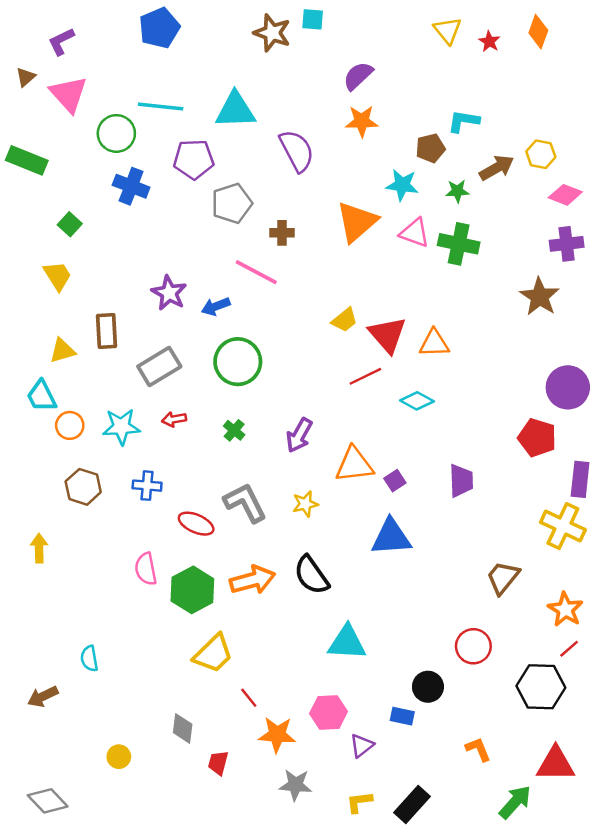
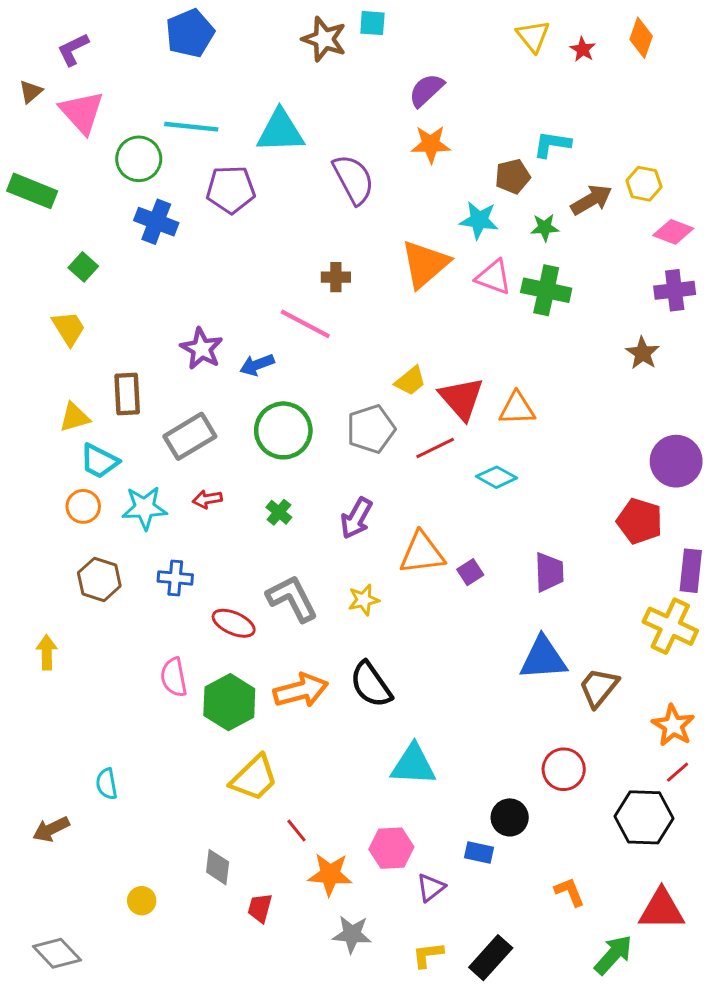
gray pentagon: (232, 203) -> (371, 429), moved
brown star: (540, 297) -> (643, 353), size x0.7
cyan trapezoid: (42, 396) -> (99, 461), moved, turned -36
blue triangle: (391, 537) -> (543, 658), moved

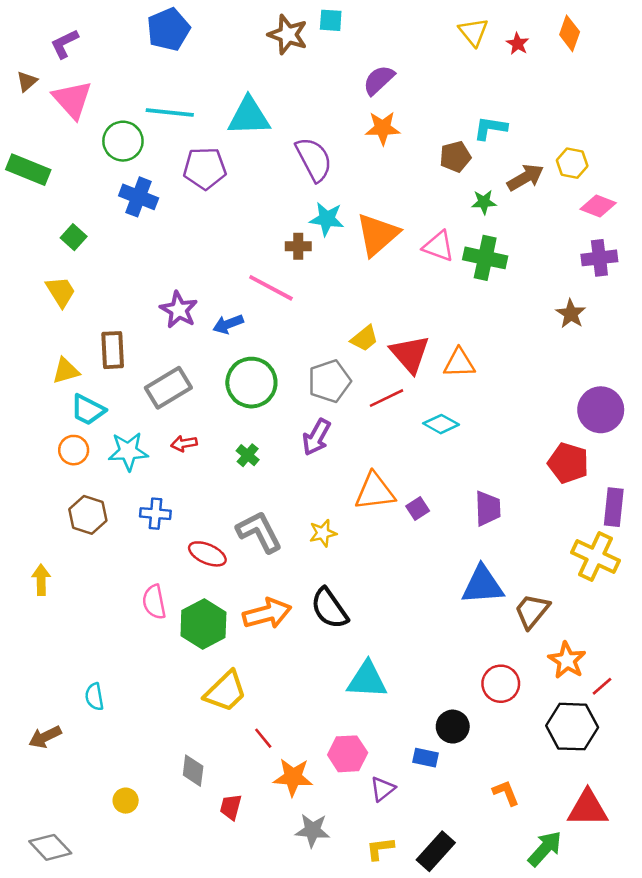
cyan star: (479, 220) -> (327, 219), moved
purple arrow: (356, 518) -> (316, 437), moved
orange star: (673, 725) -> (567, 660), moved

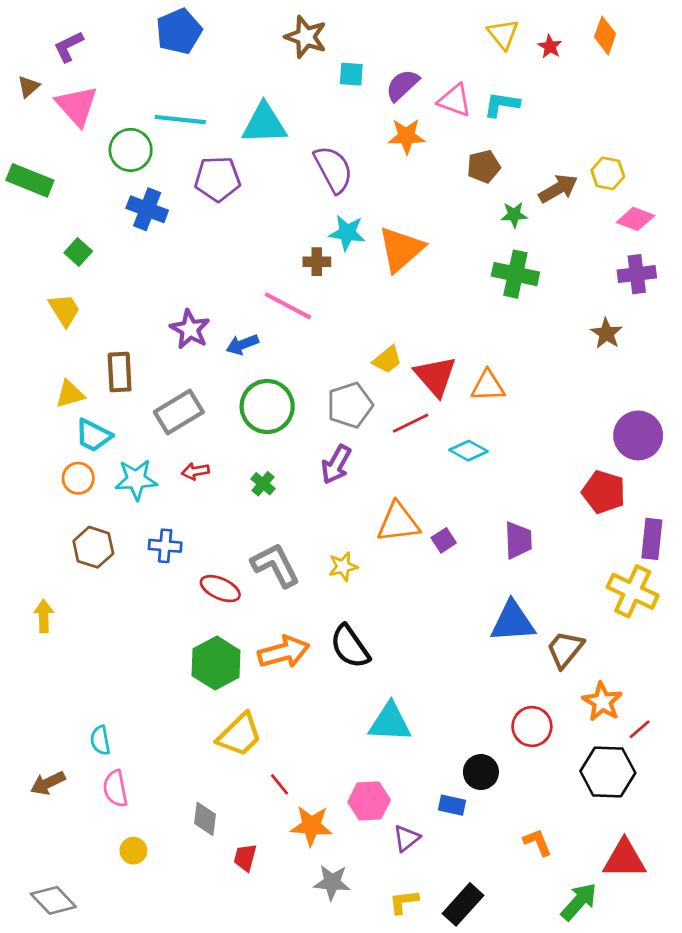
cyan square: (331, 20) -> (351, 74), moved
cyan L-shape: (490, 128) -> (502, 104), moved
pink triangle: (438, 246) -> (455, 100), moved
pink semicircle: (154, 602) -> (115, 789), moved

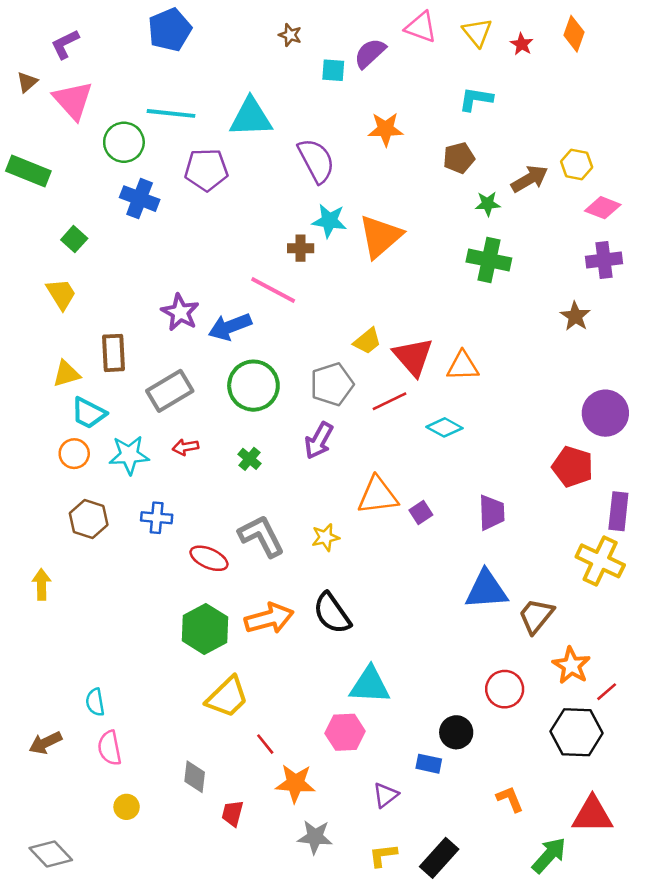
brown star: (306, 37) -> (290, 35), size x0.6
purple semicircle: (402, 85) -> (370, 53), moved
pink triangle: (455, 100) -> (421, 27), moved
blue arrow: (242, 344) -> (230, 327), size x1.4
pink hexagon: (369, 801) -> (345, 732), moved

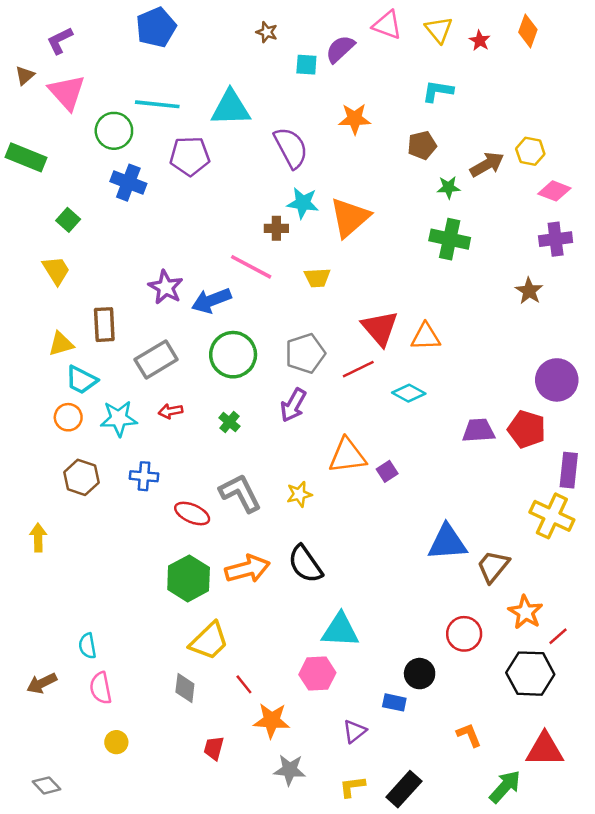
yellow trapezoid: (367, 341) -> (317, 278), moved, turned 36
purple trapezoid: (492, 512) -> (479, 430), moved, turned -92
gray diamond: (195, 777) -> (185, 688), moved
gray diamond: (51, 854) -> (47, 785), size x0.7

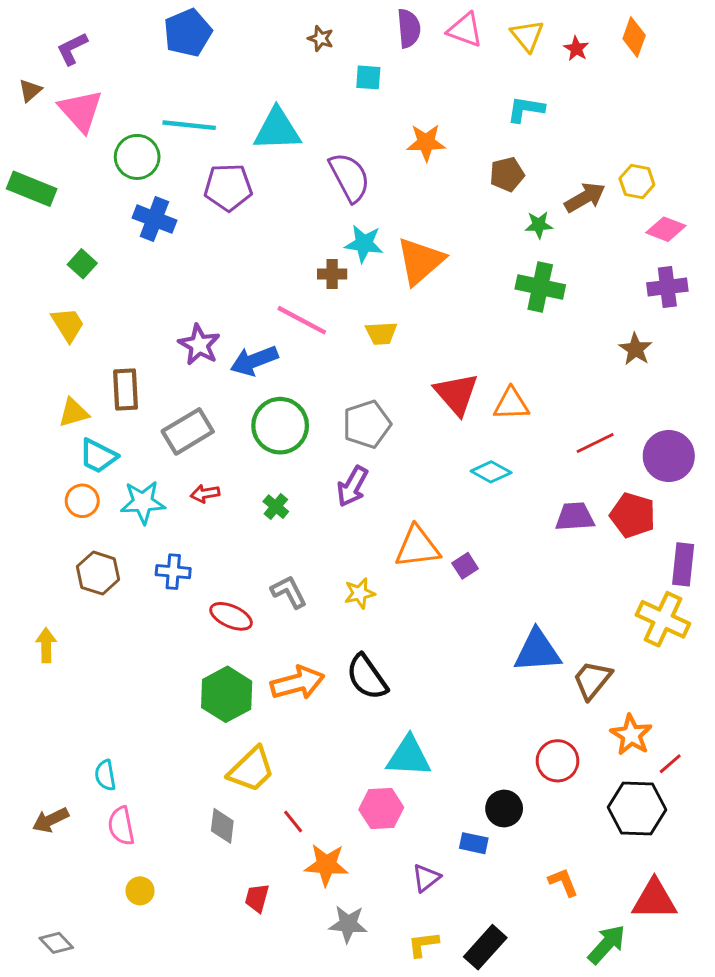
purple semicircle: (340, 49) -> (409, 28), moved, turned 128
red line: (358, 369) -> (595, 443), moved
gray L-shape: (240, 493) -> (289, 592), size x0.7

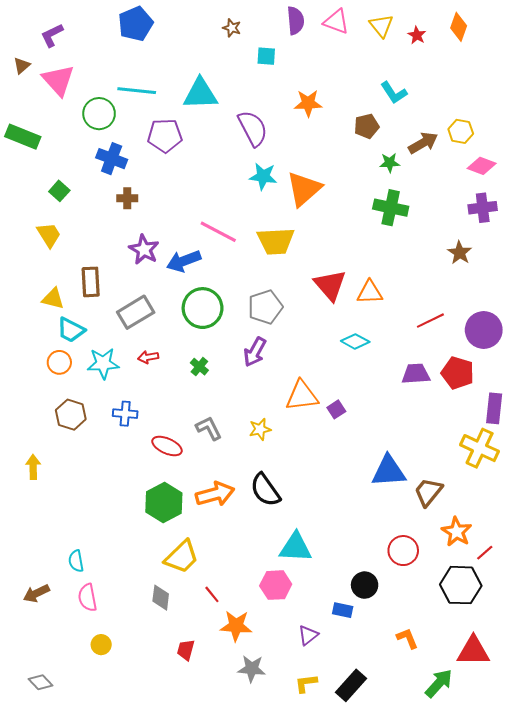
cyan L-shape: (526, 109) -> (394, 93), moved, turned -132
brown cross: (332, 274) -> (127, 198), moved
yellow trapezoid: (381, 333) -> (276, 241), size x1.6
yellow triangle: (74, 413) -> (53, 299), turned 30

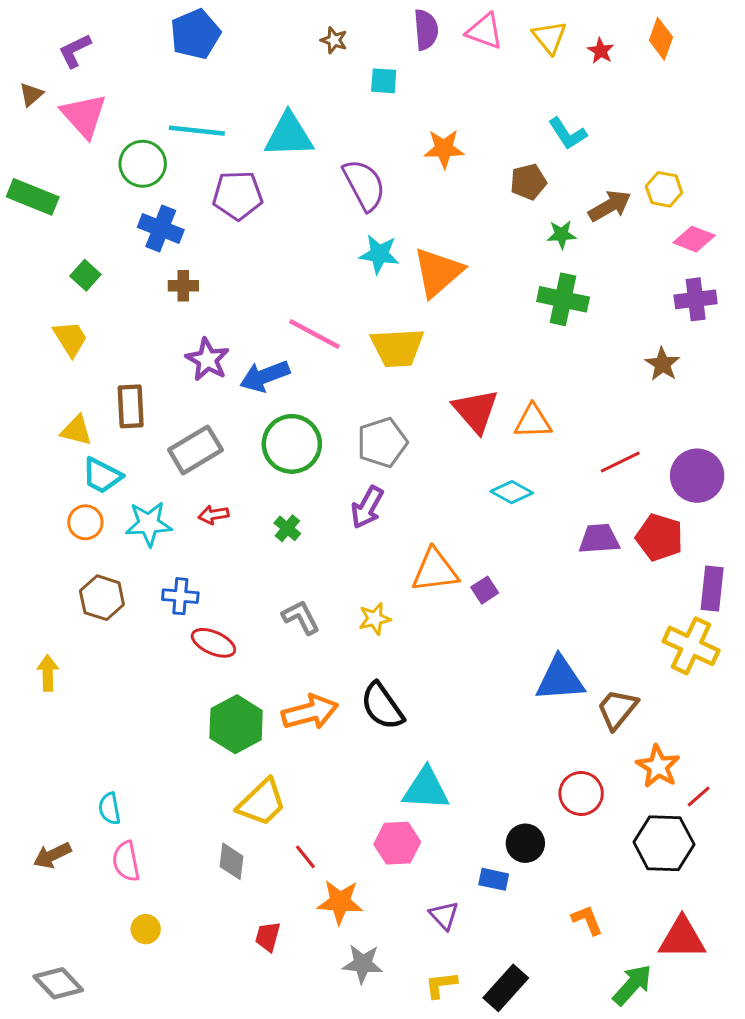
red ellipse: (167, 446) -> (213, 643), moved
purple triangle: (308, 635) -> (444, 916), turned -35
gray diamond: (41, 682) -> (58, 983), size x1.4

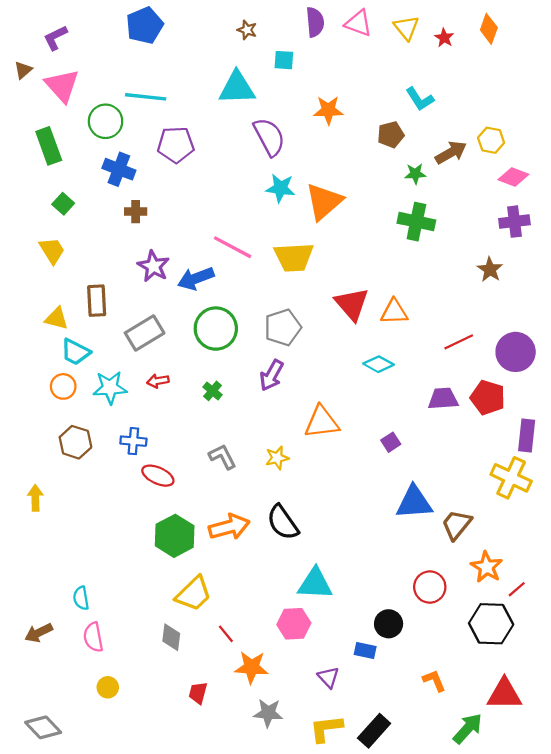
cyan triangle: (289, 135) -> (237, 88), moved
green rectangle: (33, 197) -> (49, 146), moved, turned 48
purple square: (485, 590) -> (391, 442), moved
yellow L-shape: (441, 985) -> (326, 729), size x1.4

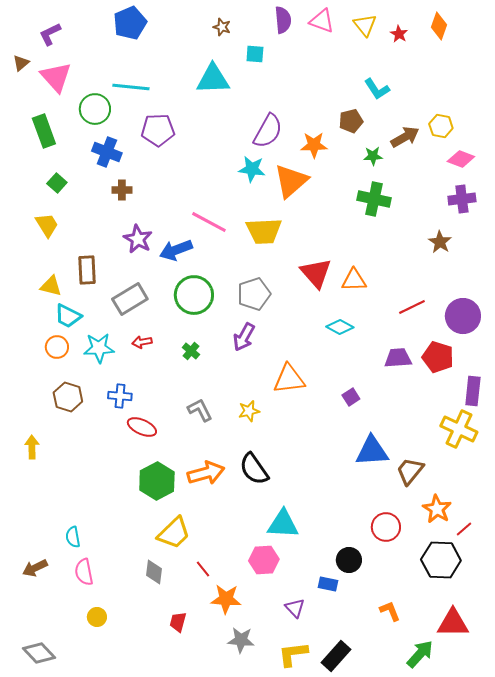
orange star: (328, 110) -> (314, 145), moved
purple semicircle: (269, 137) -> (268, 131), moved, turned 57

